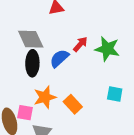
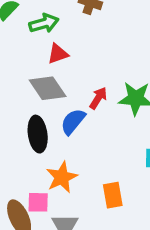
gray diamond: (31, 39) -> (48, 88), moved
orange rectangle: (73, 104) -> (113, 195), moved, turned 42

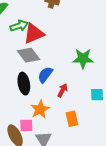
green arrow: (44, 23) -> (19, 26), moved
red triangle: (58, 54) -> (34, 34), size x1.6
red arrow: (98, 98) -> (63, 90), moved

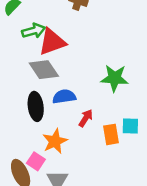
blue semicircle: (45, 75) -> (64, 97), turned 42
orange rectangle: (72, 119) -> (111, 134), moved
pink square: (26, 125) -> (36, 161), turned 32

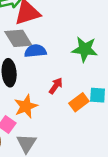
blue semicircle: (64, 97) -> (35, 51), moved
orange rectangle: (111, 134) -> (79, 102), turned 60

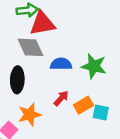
blue semicircle: (35, 51) -> (61, 64), moved
orange rectangle: (79, 102) -> (83, 105), moved

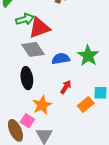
green star: (94, 66) -> (88, 56), turned 30
orange rectangle: (83, 105) -> (86, 105), moved

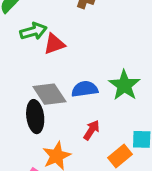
red triangle: (39, 28) -> (54, 44), size x0.7
gray diamond: (33, 49) -> (49, 94), moved

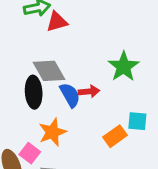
blue semicircle: (85, 89) -> (70, 95), moved, turned 65
red arrow: (91, 130) -> (89, 91), moved, turned 48

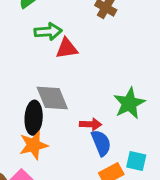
blue semicircle: (70, 95) -> (101, 143), moved
orange star: (52, 132) -> (34, 145), moved

